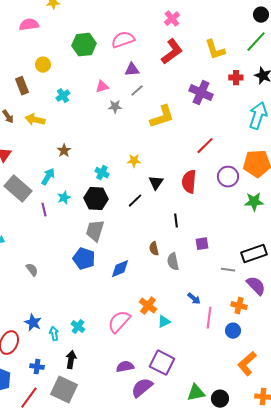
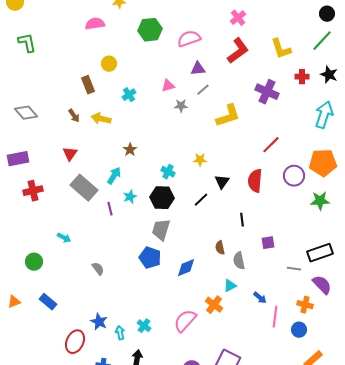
green hexagon: (84, 45) -> (150, 30), moved
cyan triangle: (164, 322) -> (230, 286), moved

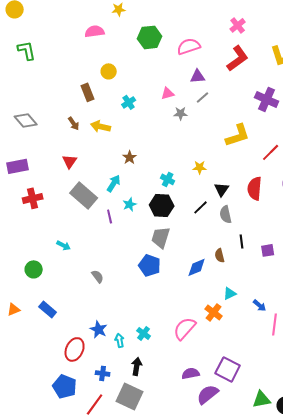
yellow L-shape: (228, 116) -> (238, 135), moved
black line: (242, 220) -> (242, 241), moved
gray semicircle: (239, 261) -> (226, 214), moved
blue diamond: (186, 268) -> (197, 267), moved

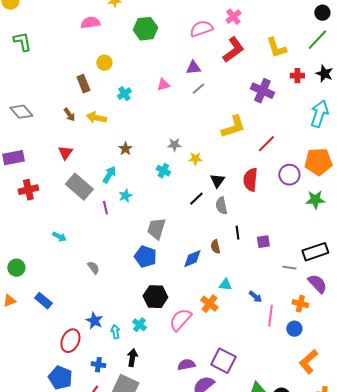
pink semicircle: (189, 46) -> (201, 29), moved
gray star: (181, 113) -> (174, 145), moved
black hexagon: (162, 205) -> (155, 297), moved
green circle: (34, 269) -> (16, 268), moved
cyan triangle: (230, 293) -> (225, 285), turned 32

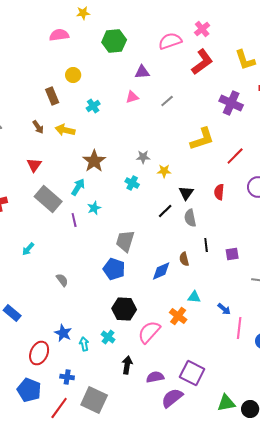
purple triangle: (193, 68) -> (142, 72), moved
brown star: (125, 149) -> (94, 161), size x1.6
red semicircle: (250, 180) -> (219, 192), size x0.7
cyan arrow: (59, 237) -> (28, 249), turned 104
black arrow: (132, 358) -> (127, 365), moved

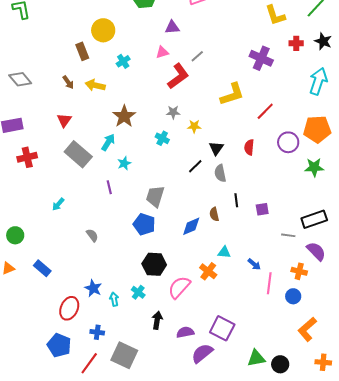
red L-shape: (202, 62) -> (178, 76), moved
yellow circle: (73, 75) -> (103, 30), size x1.5
purple line: (74, 220) -> (109, 187), moved

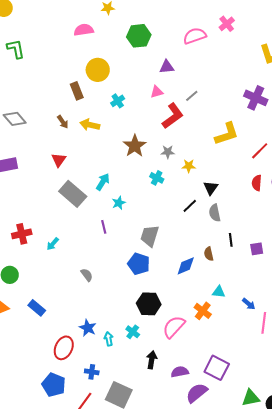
brown star: (124, 116) -> (135, 146), moved
red semicircle: (249, 147) -> (257, 183), moved
red cross: (27, 157) -> (22, 234), moved

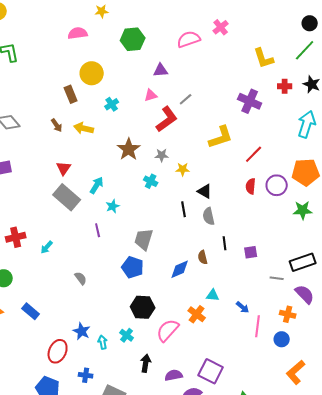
red triangle: (59, 160) -> (64, 168), moved
black triangle: (211, 188) -> (205, 191), turned -35
black line: (190, 206) -> (184, 209), turned -56

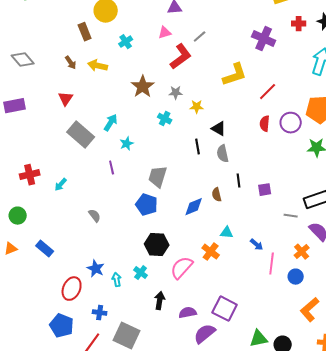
red triangle: (64, 168) -> (66, 99), moved
orange cross: (288, 314) -> (302, 252), turned 35

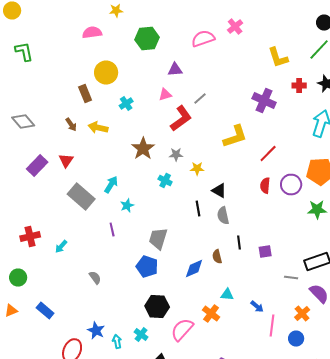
purple rectangle: (15, 106) -> (37, 166), moved, turned -35

